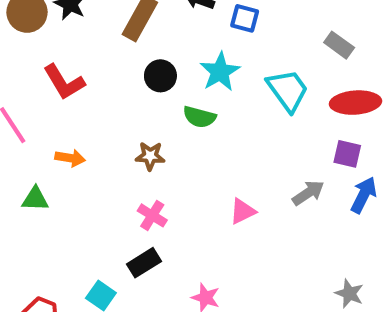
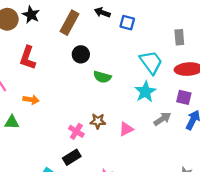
gray rectangle: (339, 45) -> (179, 37), turned 49
cyan star: (220, 72) -> (145, 92), moved
red L-shape: (64, 82) -> (28, 58), turned 50
brown star: (150, 156) -> (98, 121), moved

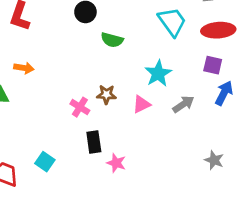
cyan star: (145, 92) -> (158, 73), moved
gray arrow: (162, 119) -> (183, 104), moved
black rectangle: (72, 157) -> (94, 142), moved, turned -66

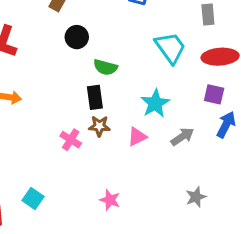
black rectangle: (94, 142) -> (95, 97), moved
gray star: (214, 160) -> (196, 197), moved, turned 30

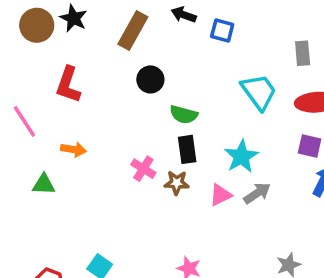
black rectangle: (95, 97) -> (187, 149), moved
gray arrow: (182, 137) -> (257, 193), moved
pink cross: (71, 140) -> (143, 169), moved

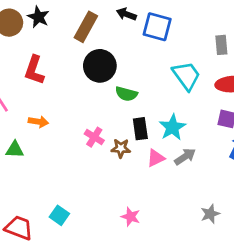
blue square: (222, 31) -> (157, 27), size x1.5
black circle: (150, 79) -> (100, 66), size x1.5
black rectangle: (187, 149) -> (140, 129), moved

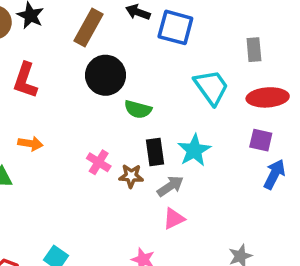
gray arrow: (185, 157) -> (170, 186), moved
pink triangle: (156, 158) -> (174, 219), moved

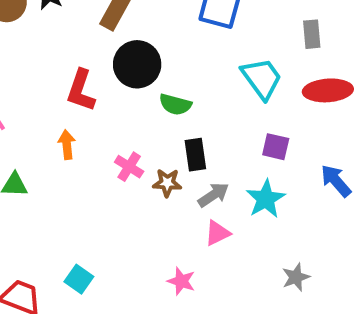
red L-shape: (25, 80) -> (81, 90), moved
purple square: (261, 140) -> (276, 147), moved
orange arrow: (30, 143) -> (67, 145), moved, turned -105
cyan star: (194, 150) -> (266, 199), moved
blue arrow: (274, 174) -> (336, 181), turned -68

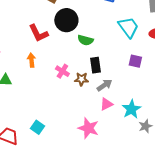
red L-shape: (81, 90) -> (38, 33), turned -45
cyan star: (266, 199) -> (131, 109), moved
pink star: (181, 281) -> (88, 128), size x1.5

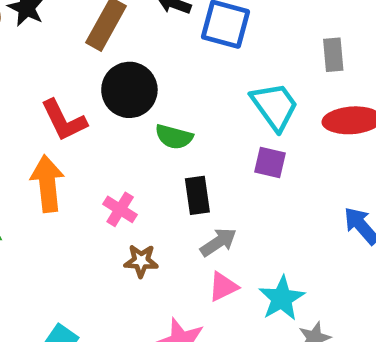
orange arrow: (31, 60) -> (47, 184), size x1.6
purple square: (135, 61) -> (270, 162), moved
brown star: (81, 79) -> (141, 261), moved

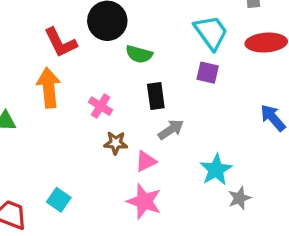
pink triangle: (223, 287) -> (146, 161), moved

